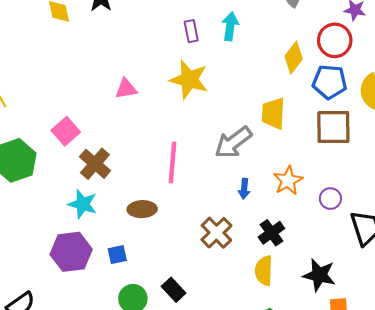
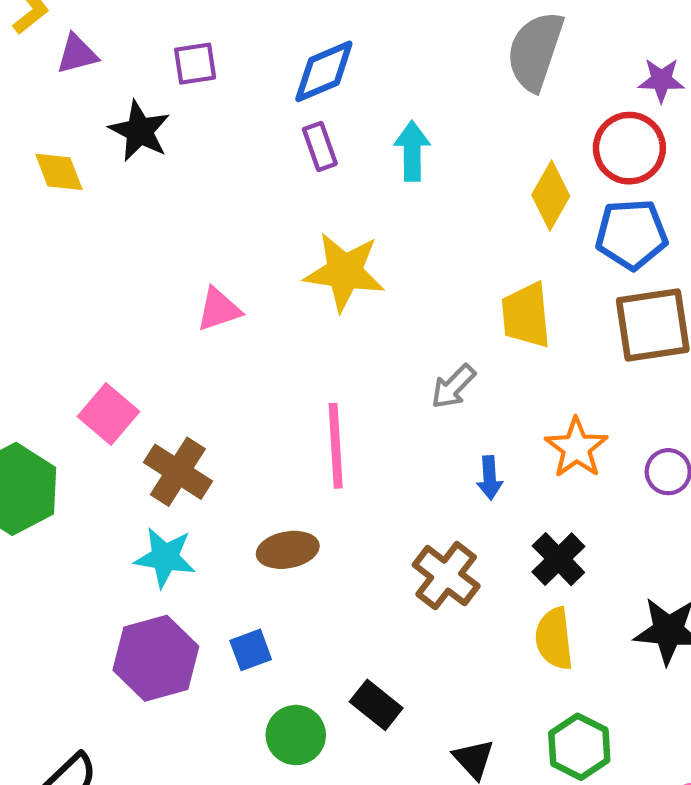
purple rectangle: (191, 31) -> (320, 146), moved
gray arrow: (233, 142) -> (453, 386), size x0.6

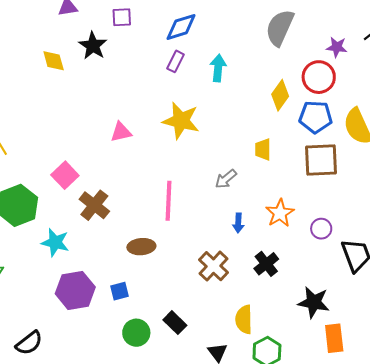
purple rectangle: (320, 146) -> (176, 61), turned 40
yellow trapezoid: (526, 315) -> (263, 149), size x0.7
cyan star: (165, 557) -> (55, 242), moved
yellow semicircle: (554, 639) -> (244, 319), moved

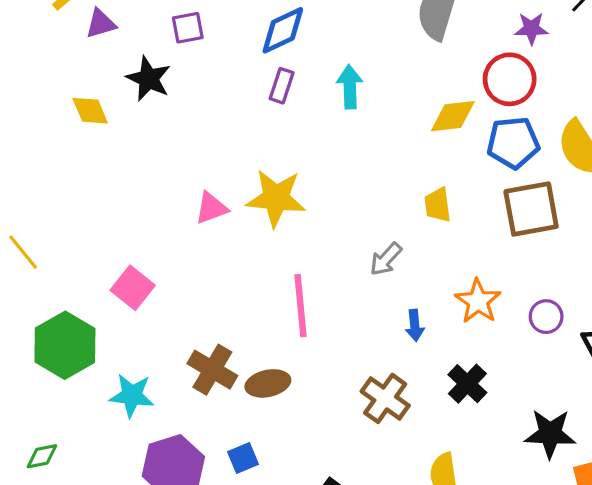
yellow diamond: (280, 95) -> (453, 116), turned 56
yellow star: (181, 121) -> (276, 198), moved
brown cross: (94, 205) -> (212, 370), moved

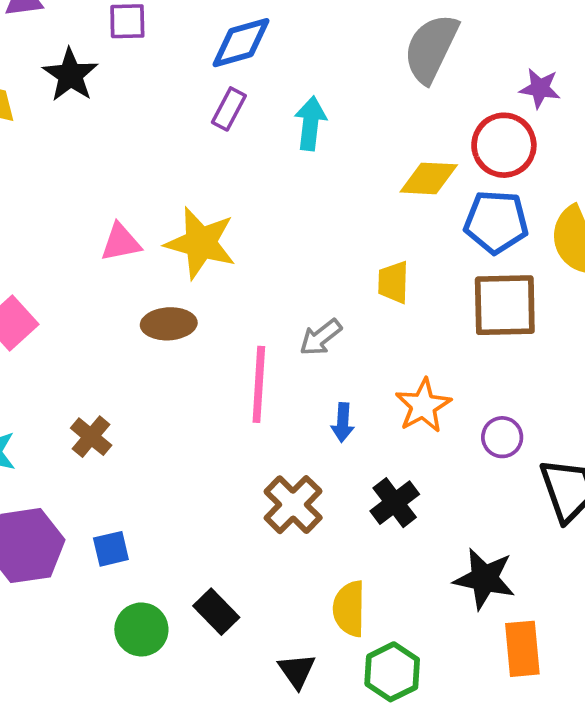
pink line: (301, 306) -> (259, 384), moved
brown cross: (212, 370) -> (91, 437), size x0.7
brown ellipse: (268, 383) -> (169, 324), moved

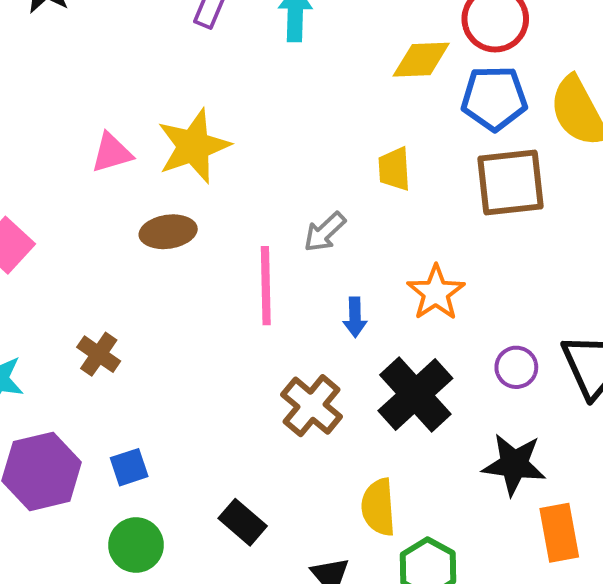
yellow star: (201, 243) -> (193, 146), turned -30
purple circle: (502, 437) -> (516, 367), moved
black cross: (395, 503) -> (415, 395), size x1.5
green circle: (141, 629) -> (136, 545), moved

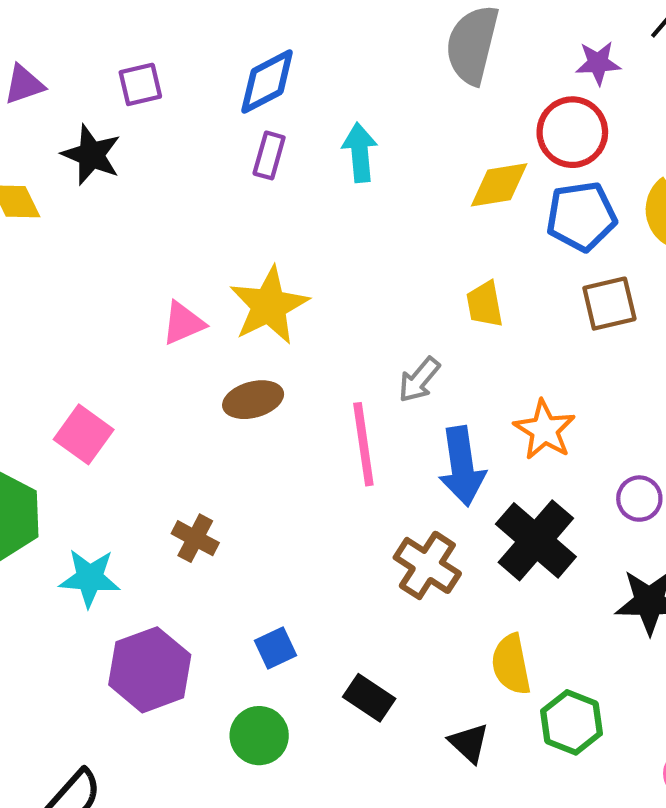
brown square: (510, 182) -> (609, 304), size x0.7
blue arrow: (355, 317) -> (462, 466), size x1.8
blue square: (129, 467) -> (275, 648), moved

